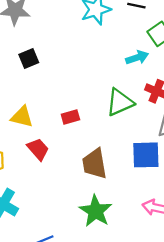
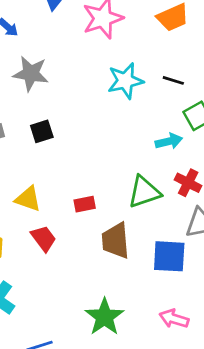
brown trapezoid: (95, 164) -> (116, 241), moved

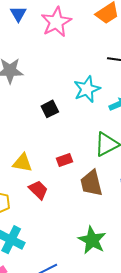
cyan star: (125, 81) -> (87, 89), moved
black square: (42, 131) -> (50, 109), moved

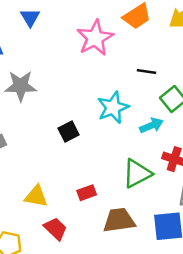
pink star: (56, 22) -> (95, 38), moved
brown trapezoid: (91, 183) -> (119, 220), turned 96

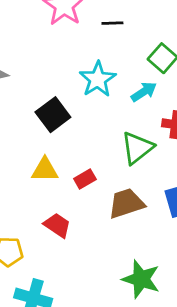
black line: (147, 71) -> (112, 23), moved
black square: (69, 131) -> (53, 115), size x1.4
yellow triangle: (36, 196) -> (45, 170), moved

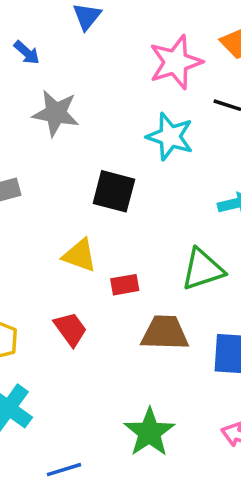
cyan star: (98, 79) -> (170, 137), moved, turned 30
black square: (53, 115) -> (114, 191), turned 32

